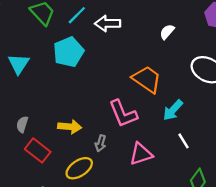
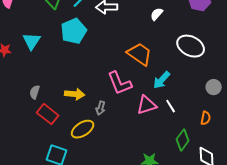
pink triangle: (141, 154) -> (147, 105), moved

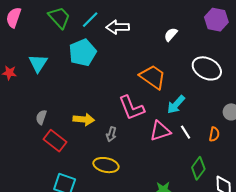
orange semicircle: (206, 118) -> (214, 134), moved
yellow ellipse: (83, 129) -> (106, 165), moved, turned 45

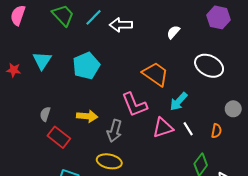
cyan pentagon: (83, 53) -> (86, 66), moved
gray arrow: (111, 134) -> (115, 131), size x1.5

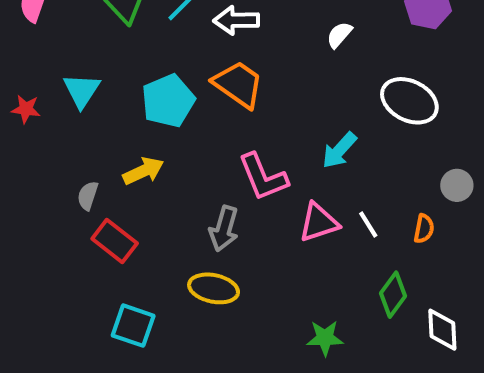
orange trapezoid: (155, 74) -> (238, 84), moved
cyan arrow: (179, 101) -> (339, 150), moved
yellow arrow: (87, 116) -> (143, 171), moved, turned -30

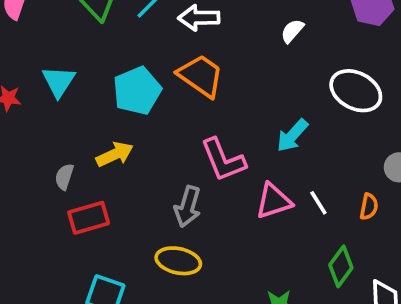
red rectangle: (115, 241) -> (89, 218), turned -54

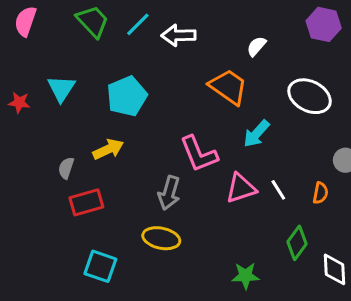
orange trapezoid: (201, 76) -> (228, 87), moved

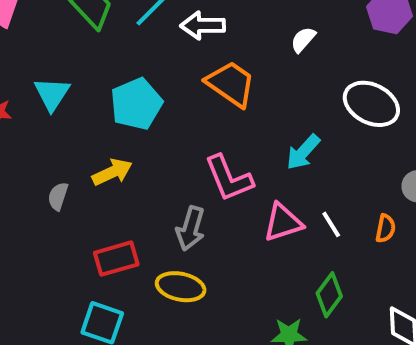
orange trapezoid: (228, 87) -> (231, 84), moved
red rectangle: (86, 202) -> (116, 259), moved
green diamond: (297, 243) -> (329, 295), moved

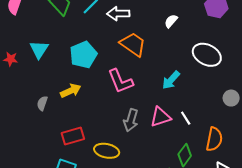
pink L-shape: (229, 178) -> (120, 81), moved
gray arrow: (191, 228) -> (131, 120), moved
orange semicircle: (385, 228) -> (214, 139), moved, size x1.6

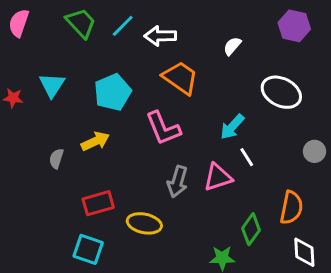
white line: (186, 118) -> (247, 157), moved

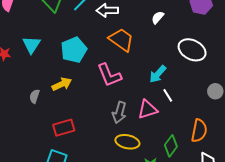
yellow ellipse: (144, 223) -> (127, 142), moved

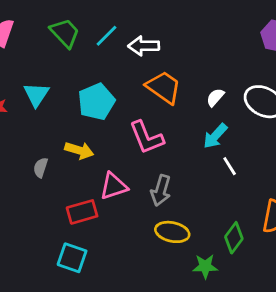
white semicircle: (158, 18) -> (215, 97), moved
yellow arrow: (62, 84) -> (79, 150), turned 42
pink triangle: (148, 109) -> (114, 186), moved

